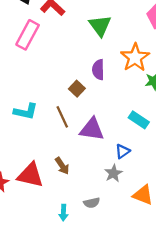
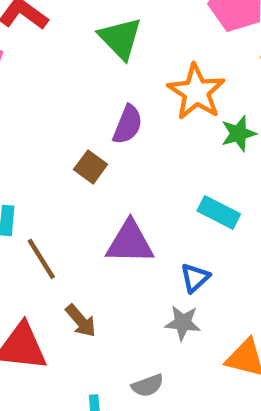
purple semicircle: (98, 70) -> (128, 125), turned -150
brown line: (62, 117) -> (41, 259), moved
gray star: (113, 173) -> (183, 323), turned -30

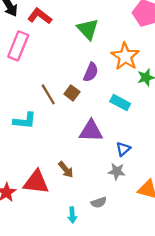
cyan rectangle: (219, 212) -> (120, 103), moved
brown line: (41, 259) -> (48, 94), moved

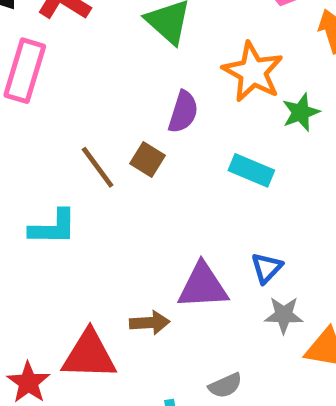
purple triangle: (91, 131) -> (203, 286), moved
brown arrow: (66, 170) -> (150, 323), turned -48
gray star: (117, 171) -> (284, 315), moved

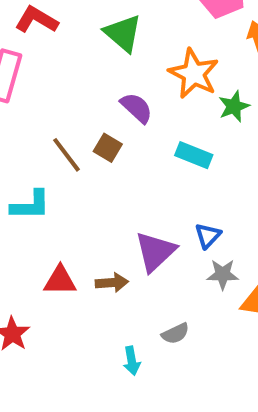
purple semicircle: (183, 112) -> (137, 108), turned -64
purple triangle: (203, 286) -> (155, 252), turned -39
red triangle: (89, 355) -> (60, 281), moved, size x0.7

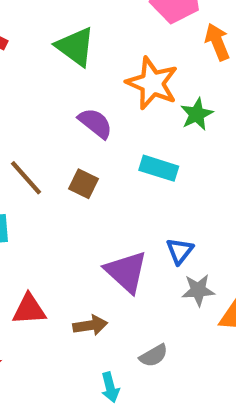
brown square: (108, 148) -> (84, 184), moved
purple triangle: (155, 252) -> (126, 272), turned -30
brown arrow: (112, 283) -> (90, 325), moved

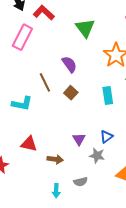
purple semicircle: (95, 123) -> (69, 64), moved
cyan rectangle: (159, 168) -> (108, 95), turned 48
purple triangle: (126, 272) -> (79, 139), size x0.6
gray star: (198, 290) -> (97, 156), moved

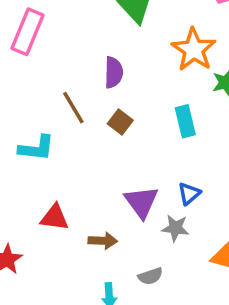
purple semicircle: (69, 64) -> (114, 72), turned 42
purple triangle: (79, 139) -> (141, 202), size x1.5

